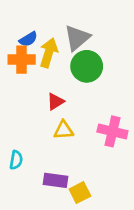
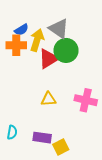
gray triangle: (77, 38) -> (59, 29), turned -45
red triangle: (55, 102) -> (48, 59), moved, size x1.5
cyan semicircle: (16, 160) -> (12, 132), moved

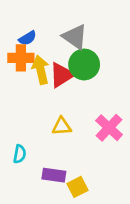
yellow arrow: (37, 40) -> (41, 70), moved, turned -30
pink cross: (86, 100) -> (109, 128), turned 30
cyan semicircle: (12, 132) -> (20, 154), moved

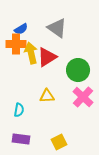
green circle: (84, 64) -> (78, 70), moved
cyan semicircle: (20, 154) -> (19, 110), moved
purple rectangle: (54, 175) -> (21, 139), moved

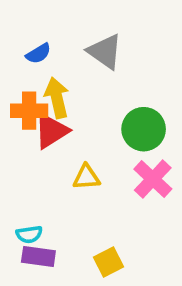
orange cross: (16, 44) -> (29, 111), moved
red triangle: (47, 57) -> (51, 131), moved
cyan semicircle: (19, 110) -> (29, 234), moved, turned 72

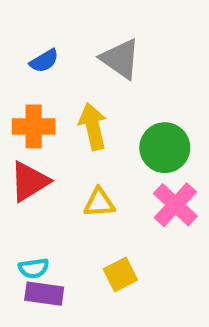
yellow arrow: (57, 98) -> (93, 126), moved
red triangle: (51, 131) -> (29, 181), moved
yellow square: (109, 262) -> (120, 275), moved

